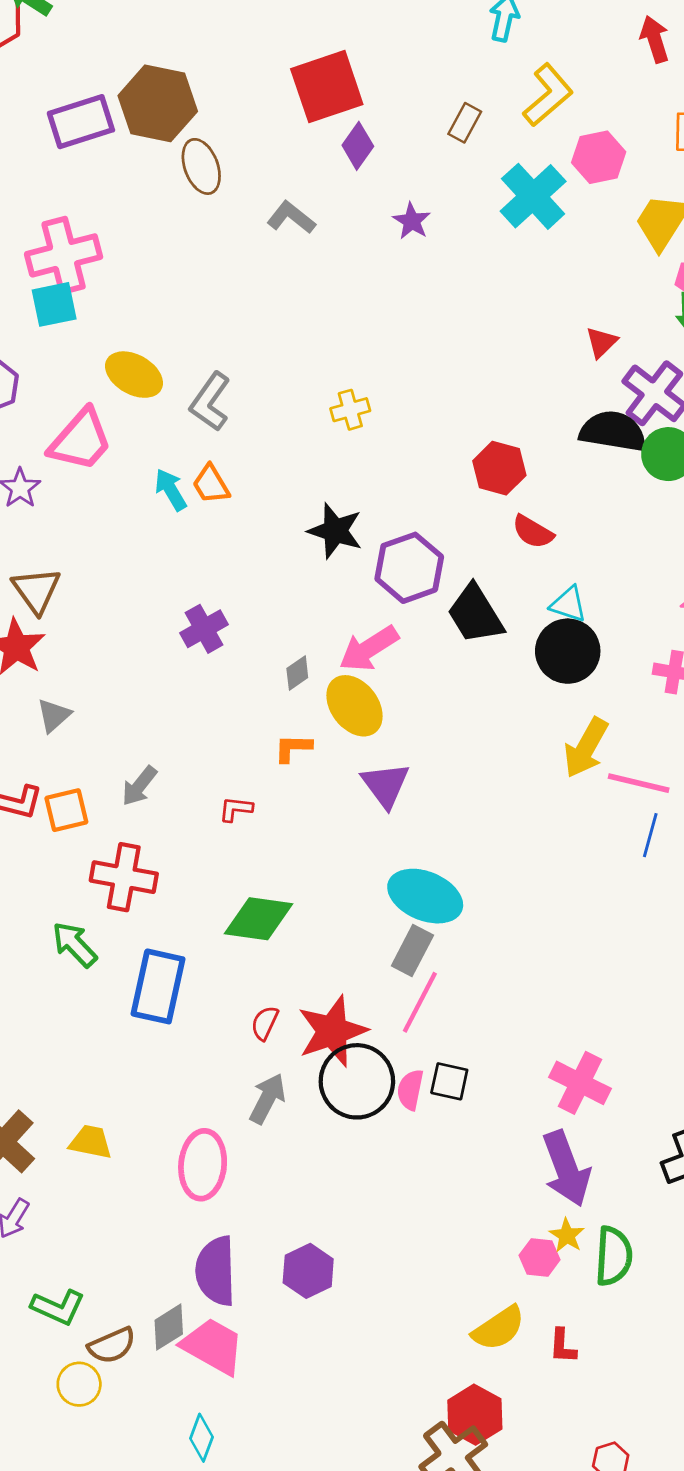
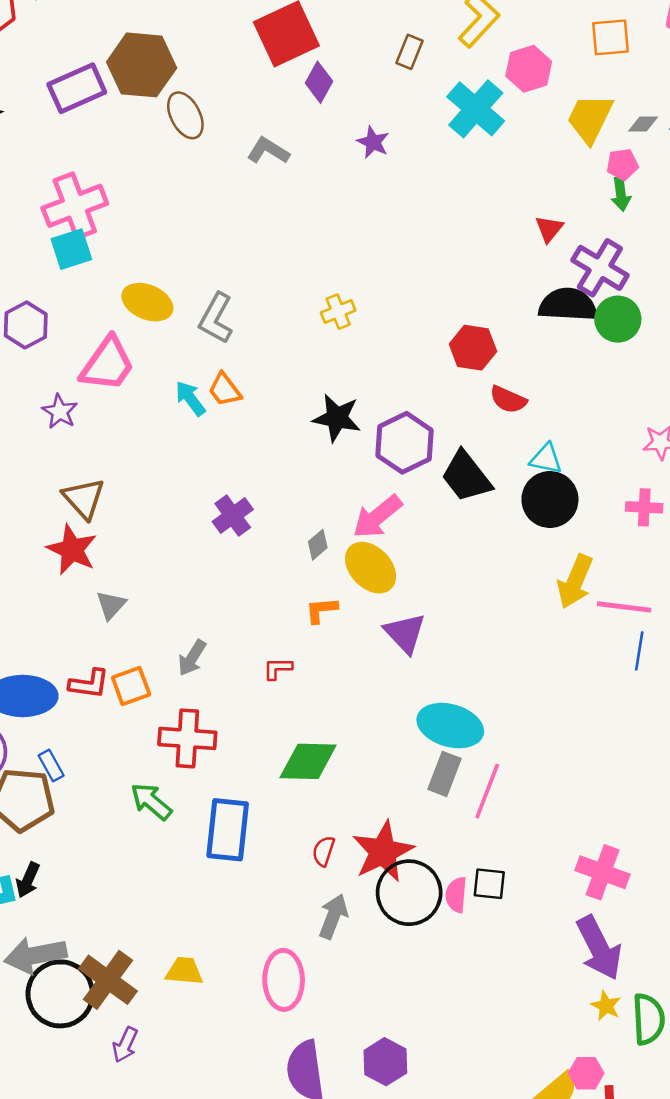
pink line: (420, 1002) -> (487, 791), moved
pink hexagon: (540, 1257) -> (586, 1073), moved

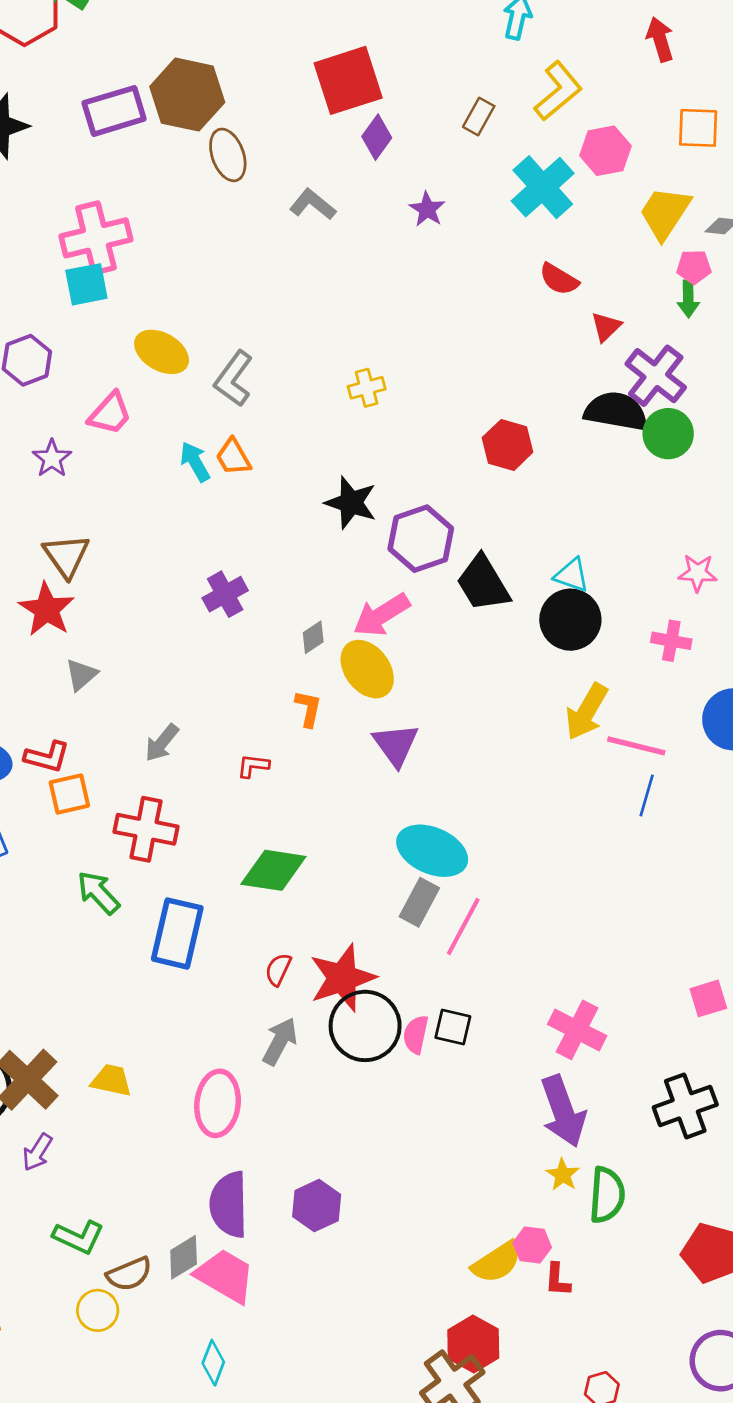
pink trapezoid: (108, 364) -> (110, 414), size x0.7
red semicircle: (508, 400) -> (559, 279), moved
orange L-shape: (321, 610) -> (308, 708), turned 100
orange square: (131, 686) -> (69, 794), moved

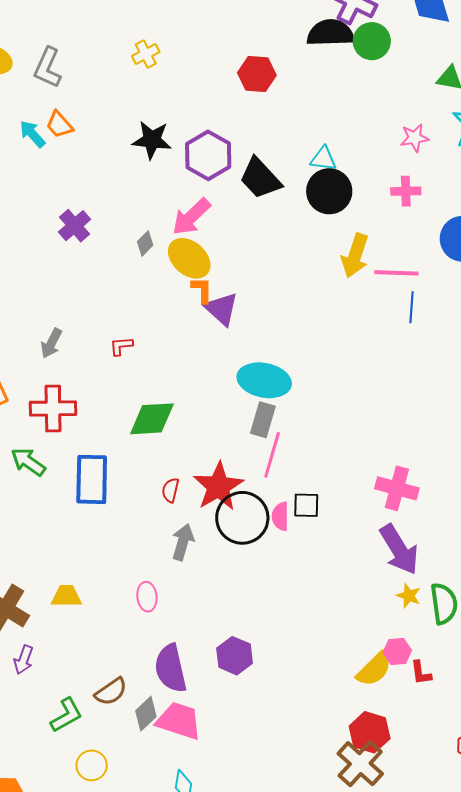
orange L-shape: (308, 708) -> (202, 290), moved
pink line: (463, 927) -> (272, 455), moved
pink ellipse: (218, 1103) -> (147, 597), size x0.6
green L-shape: (78, 1237) -> (66, 715), turned -42
brown semicircle: (129, 1274) -> (111, 692), moved

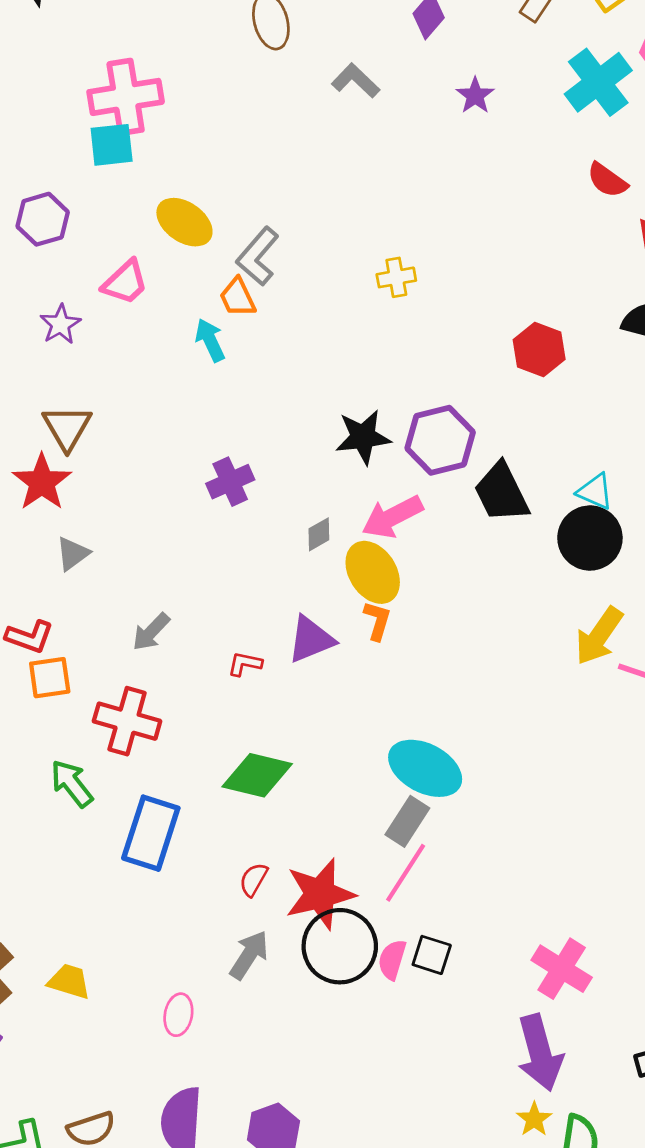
orange trapezoid: (59, 125) -> (238, 297), moved
black star: (152, 140) -> (363, 437), moved, turned -30
purple triangle: (221, 309) -> (311, 639), moved, turned 39

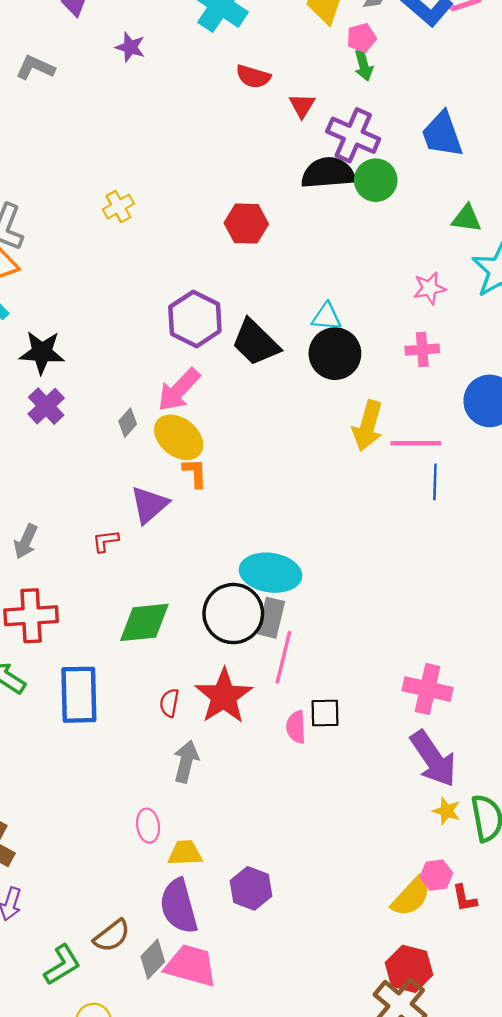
black star: (363, 437) -> (42, 352), moved, turned 30
black circle: (340, 946) -> (233, 614), moved
yellow trapezoid: (69, 981) -> (185, 853), moved

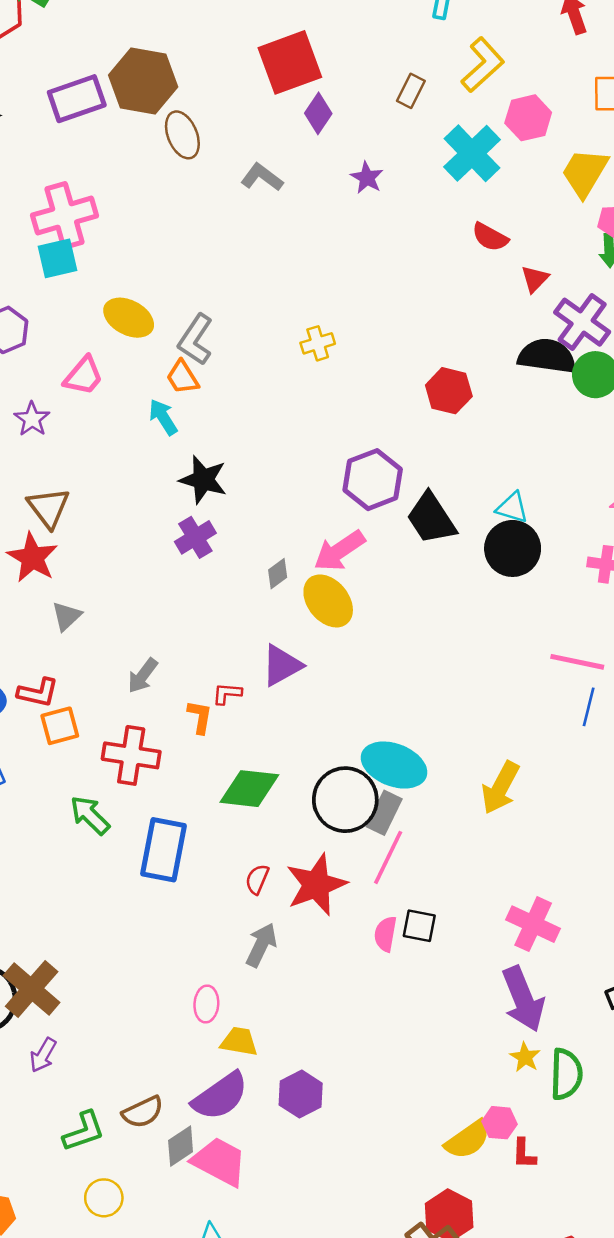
yellow arrow: (368, 426) -> (500, 788), moved
orange L-shape: (195, 473) -> (200, 717), moved
purple semicircle: (179, 906) -> (220, 1096), turned -122

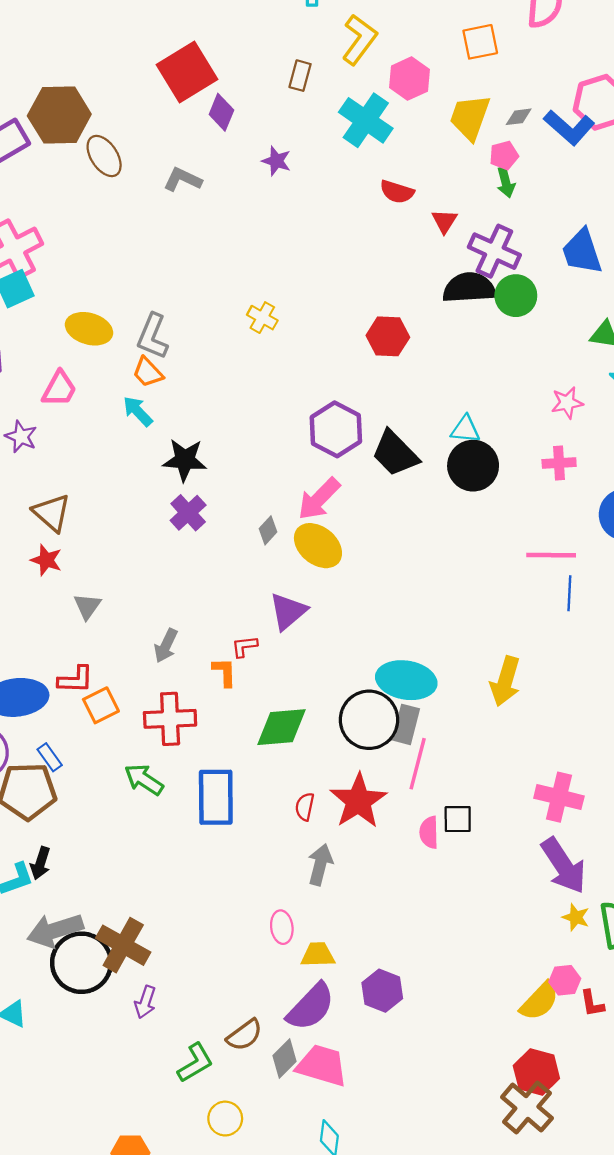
yellow cross: (318, 343) -> (262, 318), turned -32
red star: (32, 558) -> (46, 560), size x0.7

